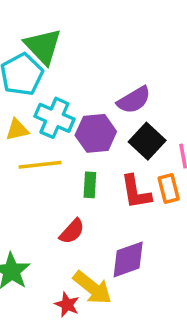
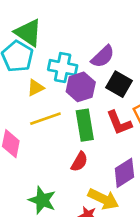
cyan cross: (54, 118) -> (63, 68), moved
yellow triangle: (17, 130) -> (35, 88), moved
green rectangle: (90, 185) -> (85, 125), size x1.6

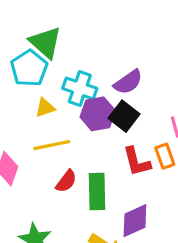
black square: (119, 84) -> (124, 116), moved
green rectangle: (85, 125) -> (97, 191), moved
red semicircle: (79, 162) -> (66, 181), moved

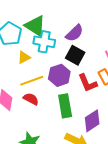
green triangle: (45, 42) -> (35, 26), moved
purple hexagon: (98, 114) -> (59, 75), moved
red semicircle: (66, 181) -> (31, 99), moved, turned -91

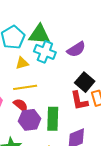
green triangle: (35, 26) -> (39, 34), turned -40
black square: (75, 55) -> (85, 82), moved
purple hexagon: (59, 75) -> (30, 120), moved

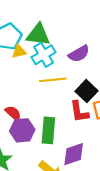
cyan cross: (45, 52) -> (44, 55), turned 35
yellow triangle: (22, 63) -> (19, 52), moved
yellow line: (25, 87) -> (53, 80), moved

